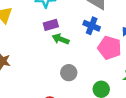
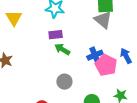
blue cross: (92, 26) -> (95, 55), moved, turned 35

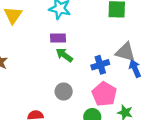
gray triangle: (103, 20) -> (125, 52), moved, turned -30
pink pentagon: (106, 65) -> (104, 94), moved

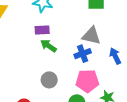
gray triangle: (125, 52) -> (91, 36), moved
pink pentagon: (104, 94) -> (87, 81), turned -30

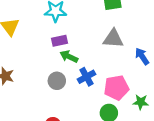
blue cross: (83, 54) -> (86, 77), moved
gray circle: (49, 80) -> (57, 81), moved

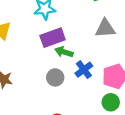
purple rectangle: (59, 41) -> (53, 38), size x1.5

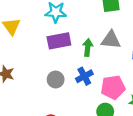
green arrow: (64, 52) -> (88, 48), moved, turned 70

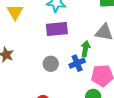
green arrow: (88, 48) -> (85, 49), moved

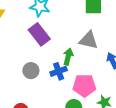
purple rectangle: (57, 29) -> (39, 34), turned 55

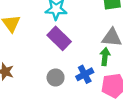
green arrow: (68, 57) -> (105, 57), moved

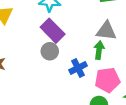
gray circle: (56, 77) -> (50, 51), moved

